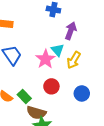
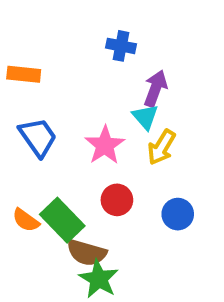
cyan triangle: (58, 50) -> (145, 117), moved
green rectangle: (24, 97) -> (62, 220), size x1.5

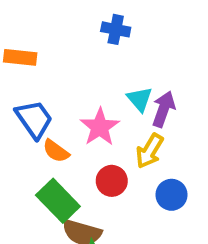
purple arrow: (155, 88) -> (164, 109), moved
yellow arrow: (162, 147) -> (150, 151), moved
orange semicircle: (26, 220) -> (56, 151), moved

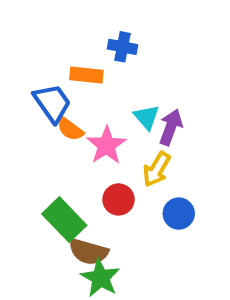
orange rectangle: (20, 57) -> (86, 75), moved
blue trapezoid: (34, 119) -> (52, 103), moved
orange semicircle: (56, 151) -> (70, 129), moved

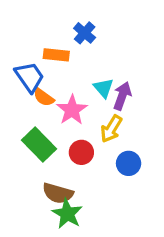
blue cross: (123, 47) -> (85, 33), turned 30
green rectangle: (64, 220) -> (39, 145), moved

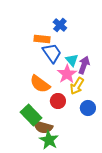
blue trapezoid: (30, 77) -> (52, 53), moved
orange semicircle: (44, 97) -> (40, 84), moved, size x1.5
pink star: (72, 110) -> (67, 74), moved
green rectangle: (39, 145) -> (31, 115), moved

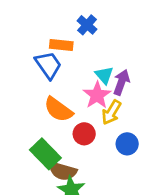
blue trapezoid: (52, 53) -> (48, 65), moved

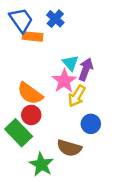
blue trapezoid: (48, 65) -> (21, 20), moved
red circle: (84, 134) -> (31, 115), moved
brown semicircle: (63, 171) -> (69, 148), moved

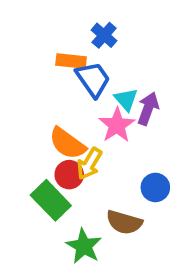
blue trapezoid: (21, 20) -> (93, 79), moved
yellow arrow: (77, 96) -> (89, 164), moved

